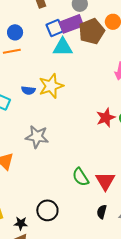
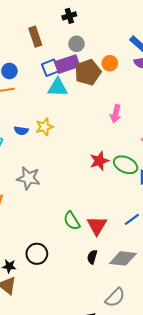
yellow star: (51, 86) -> (44, 127), size x0.7

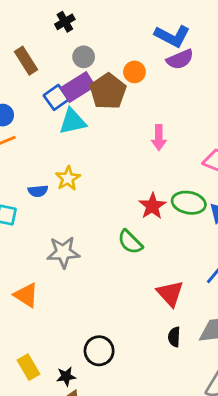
green semicircle: (72, 221) -> (130, 242), moved

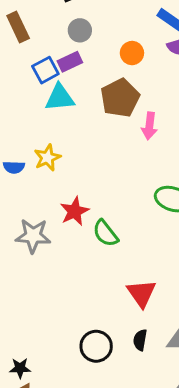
purple rectangle: (78, 87) -> (70, 62), size x0.7
brown pentagon: (108, 91) -> (120, 98), moved
red star: (152, 206) -> (74, 211), moved
black circle: (99, 351) -> (96, 346), moved

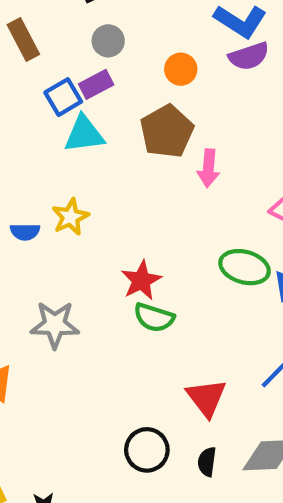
red star: (74, 211) -> (141, 280), moved
green semicircle: (106, 233) -> (154, 318), turned -32
black circle: (96, 346) -> (147, 450), moved

